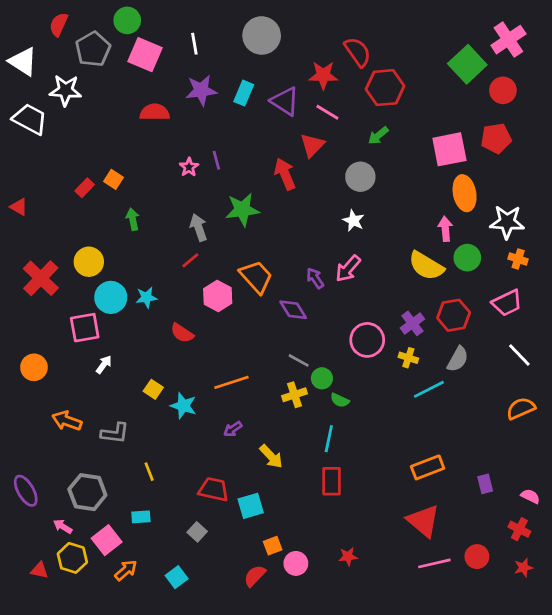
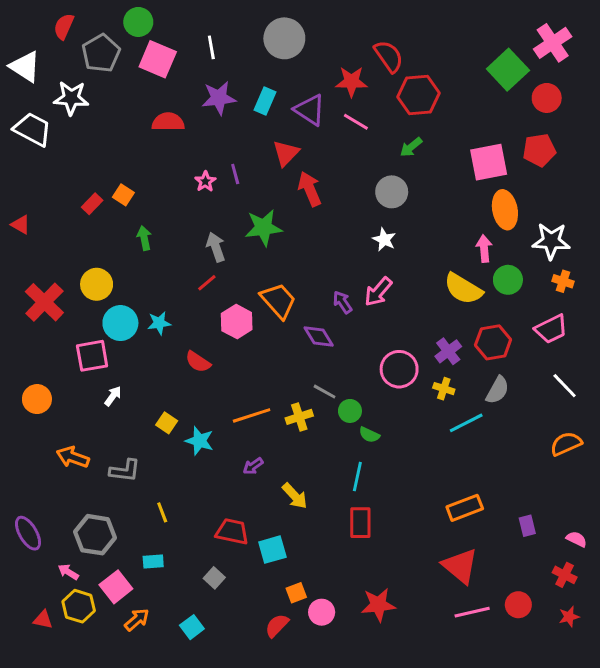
red triangle: (312, 145) -> (286, 153), moved
yellow cross: (295, 395) -> (299, 417), moved
red star: (348, 557) -> (378, 605), size x1.6

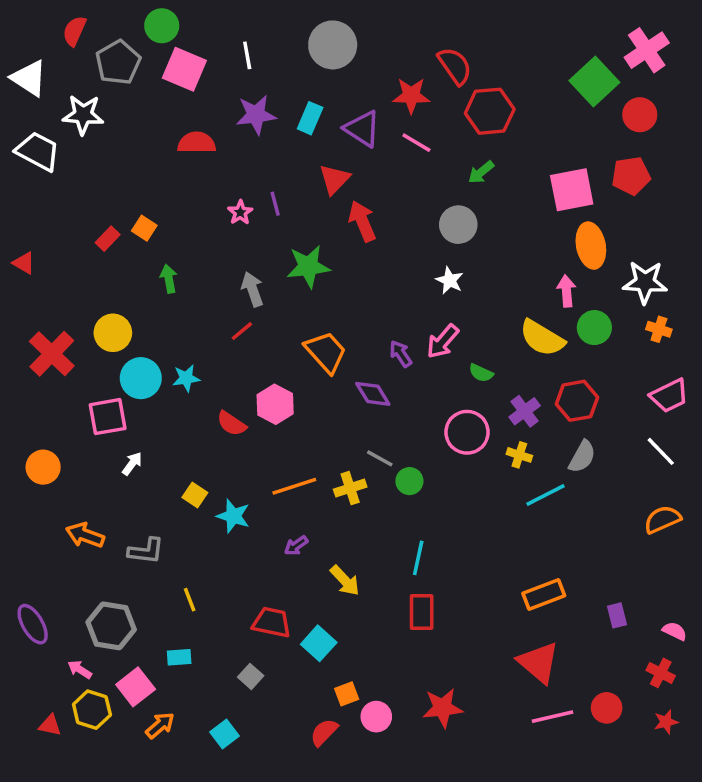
pink hexagon: (237, 322) -> (275, 404), moved
pink trapezoid: (551, 329) -> (669, 396), moved
green semicircle: (369, 435) -> (481, 373), moved
cyan square: (272, 550) -> (319, 643), turned -32

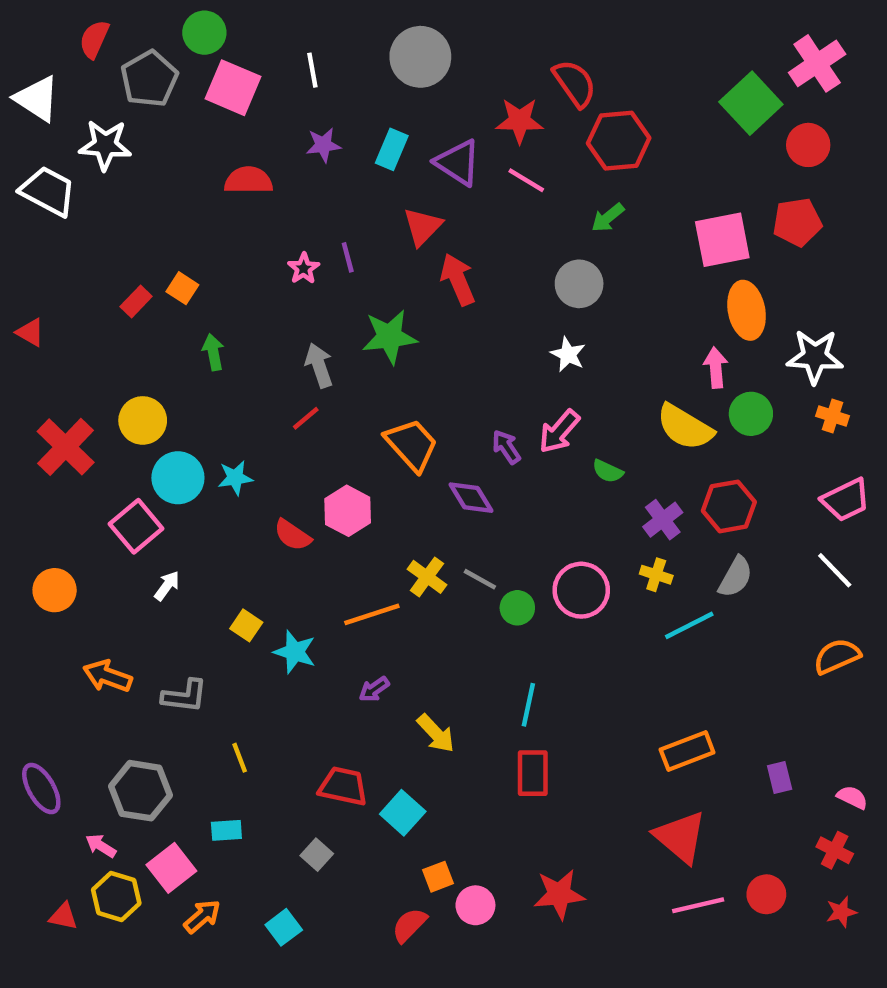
purple star: (256, 115) -> (323, 145), size x0.7
pink square: (108, 417) -> (136, 526), turned -30
pink circle: (467, 432) -> (581, 590), moved
yellow cross: (350, 488) -> (427, 577), moved, turned -36

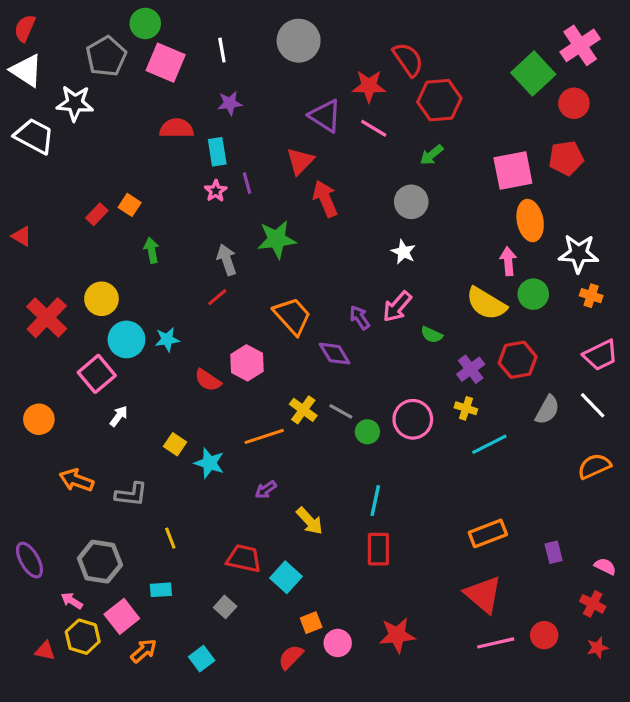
red semicircle: (94, 39) -> (25, 28), moved
cyan rectangle: (392, 149) -> (217, 152), moved, turned -32
gray semicircle: (736, 577) -> (547, 410), moved

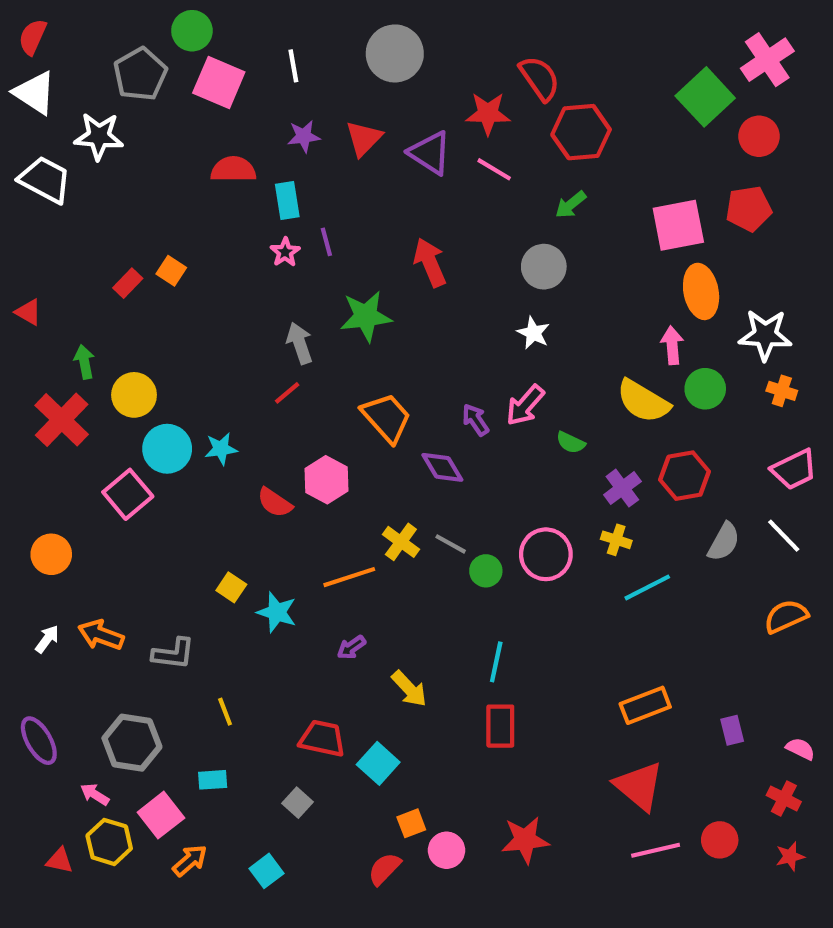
red triangle: (300, 161) -> (364, 138), moved
green arrow: (152, 250) -> (84, 362), moved
white arrow: (119, 416) -> (47, 639), moved

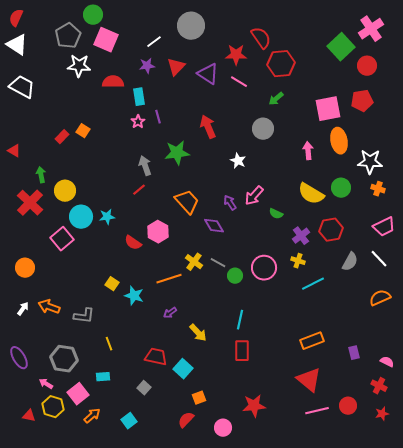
white line: (293, 66) -> (154, 42), moved, turned 63
white star: (99, 136) -> (79, 66), moved
white star: (533, 333) -> (238, 161), moved
pink arrow: (672, 345) -> (308, 151), moved
pink circle: (447, 850) -> (223, 428), moved

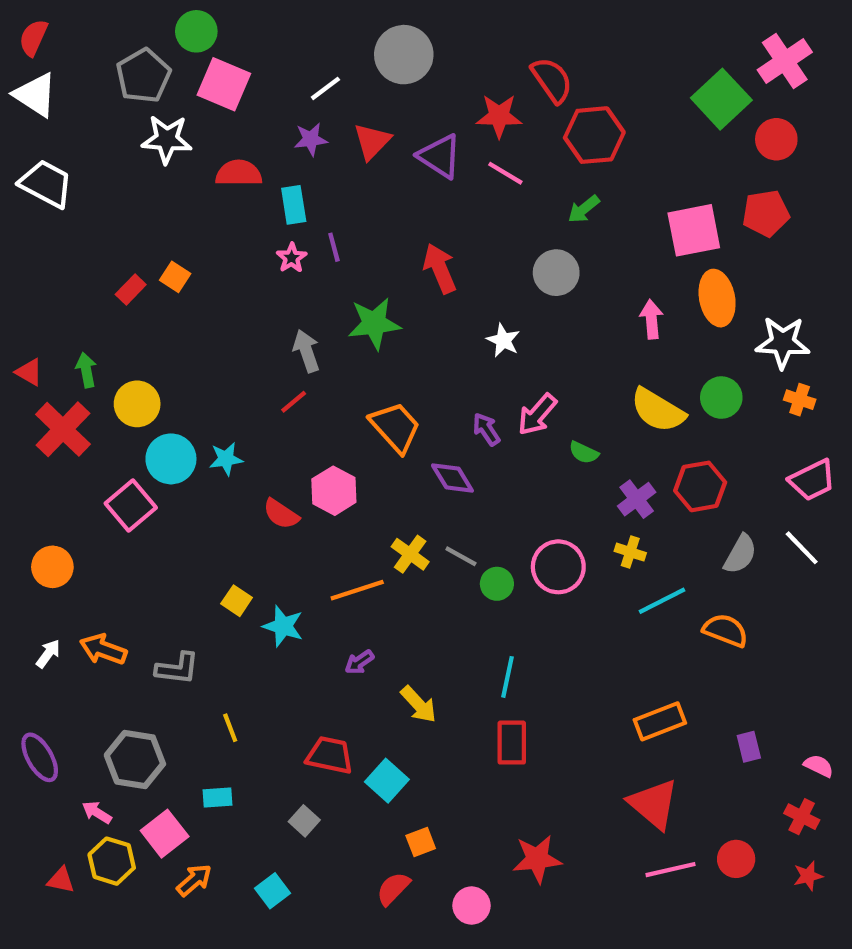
red triangle: (14, 151) -> (29, 372), moved
orange semicircle: (380, 298) -> (726, 630), moved, turned 45

